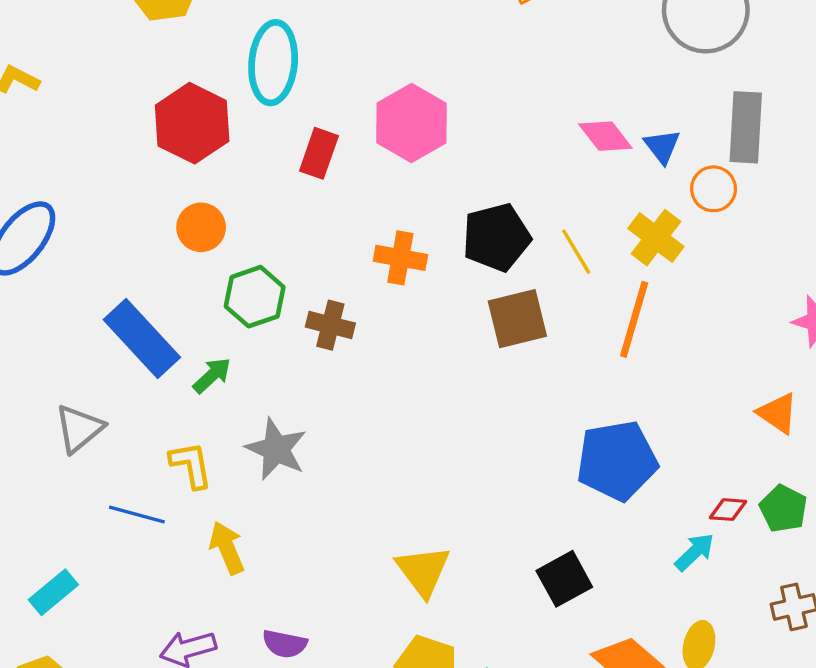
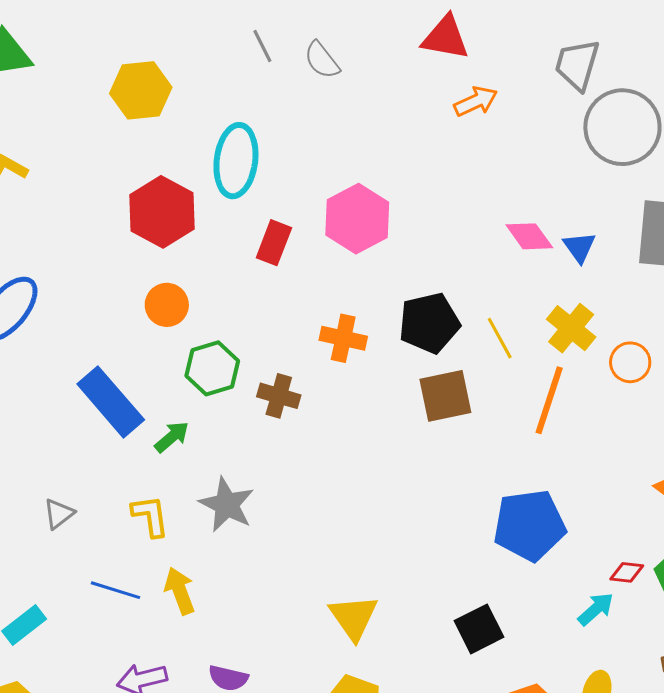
orange circle: (714, 189) -> (630, 362), moved
gray triangle: (79, 429) -> (59, 514), moved, size x0.7
blue line: (137, 514) -> (115, 590), moved

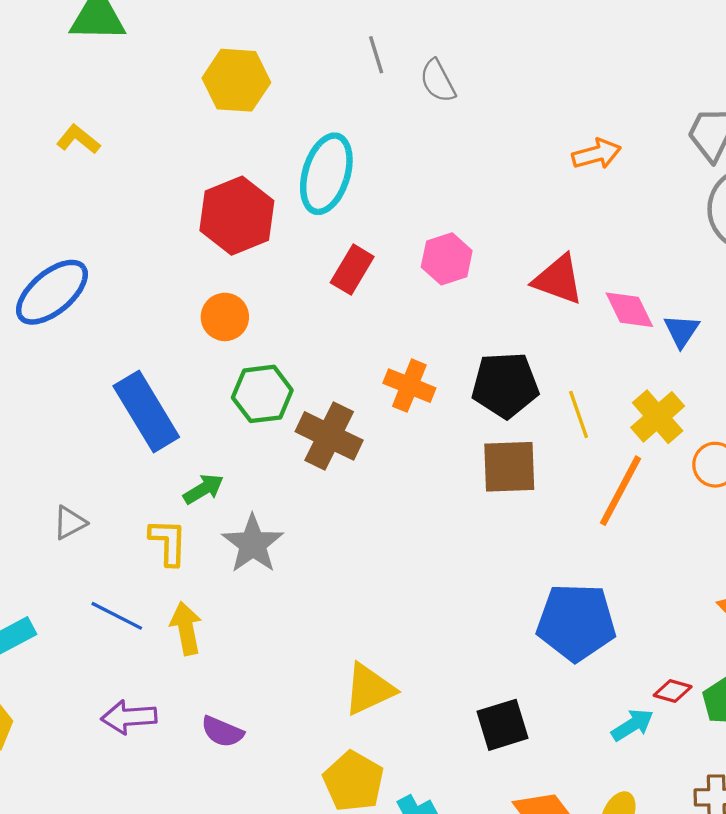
red triangle: (445, 38) -> (558, 279), moved
pink hexagon: (357, 219) -> (447, 259), size x0.7
brown cross: (279, 396) -> (329, 436), size x1.4
green arrow: (172, 437) -> (204, 489), moved
yellow triangle: (354, 617) -> (369, 689), turned 30

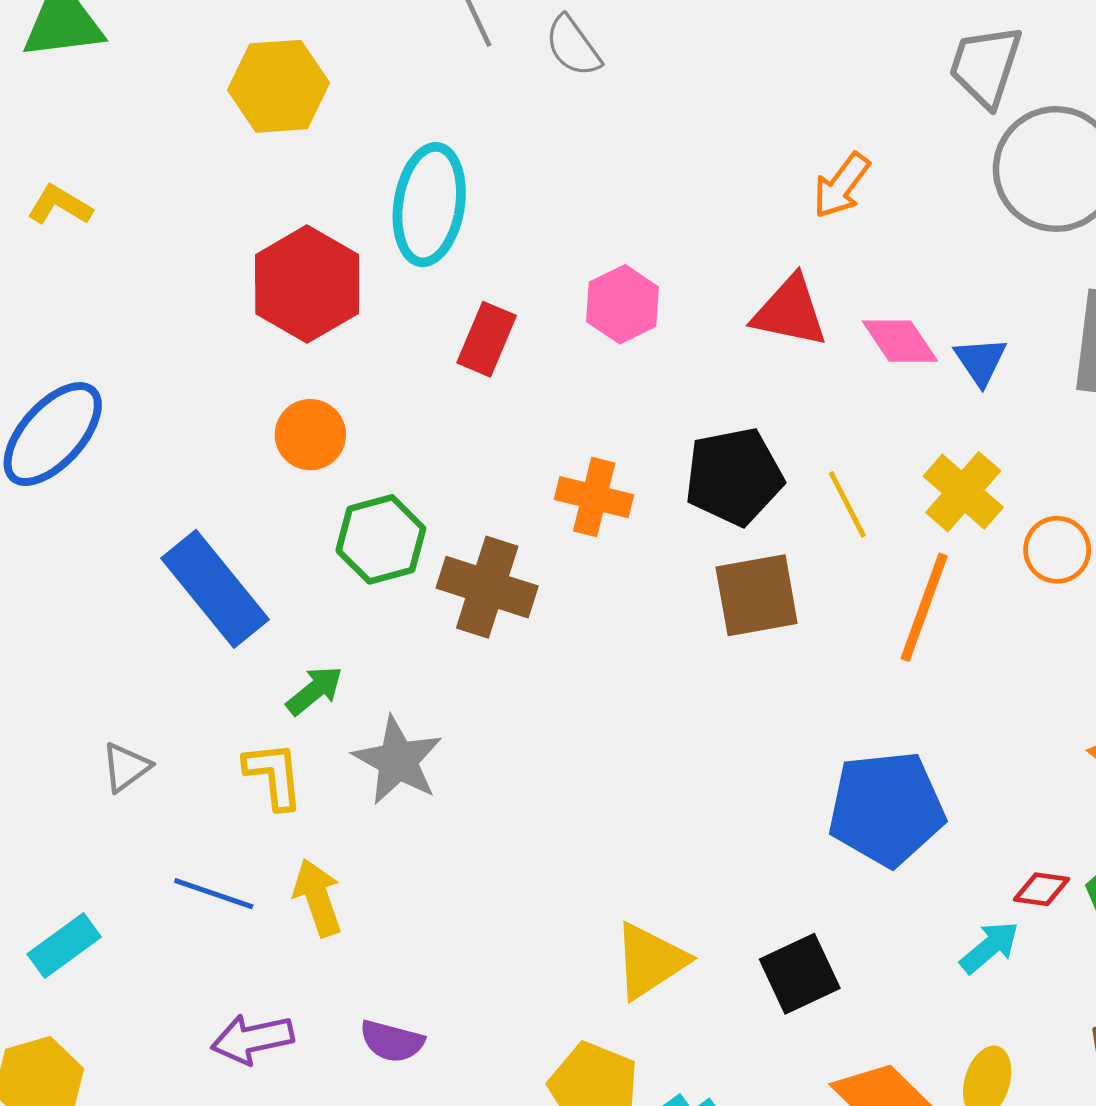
orange arrow: (597, 154) -> (841, 186), moved, turned 150
yellow triangle: (369, 689) -> (650, 961), moved

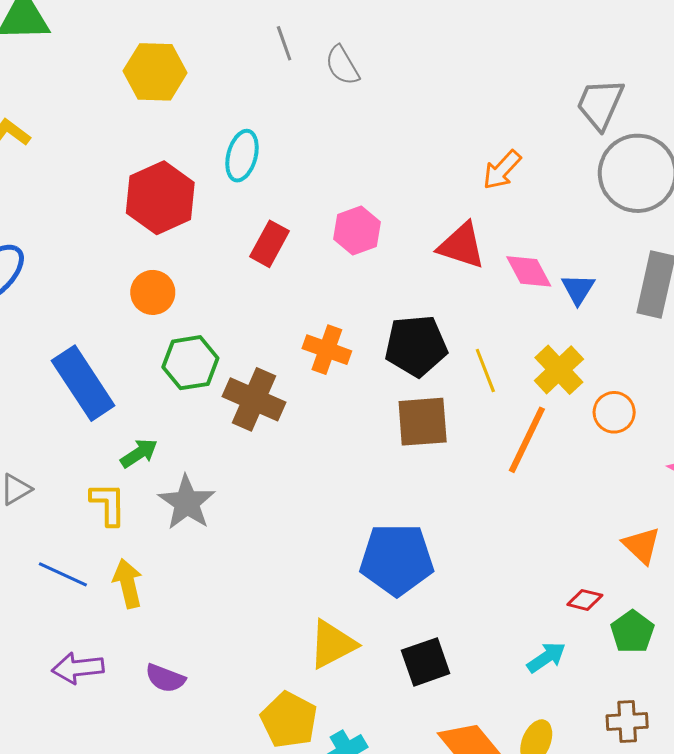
cyan ellipse: (429, 205) -> (242, 156), size x0.7
blue pentagon: (886, 809) -> (397, 559), moved
red diamond: (1042, 889) -> (585, 600), moved

